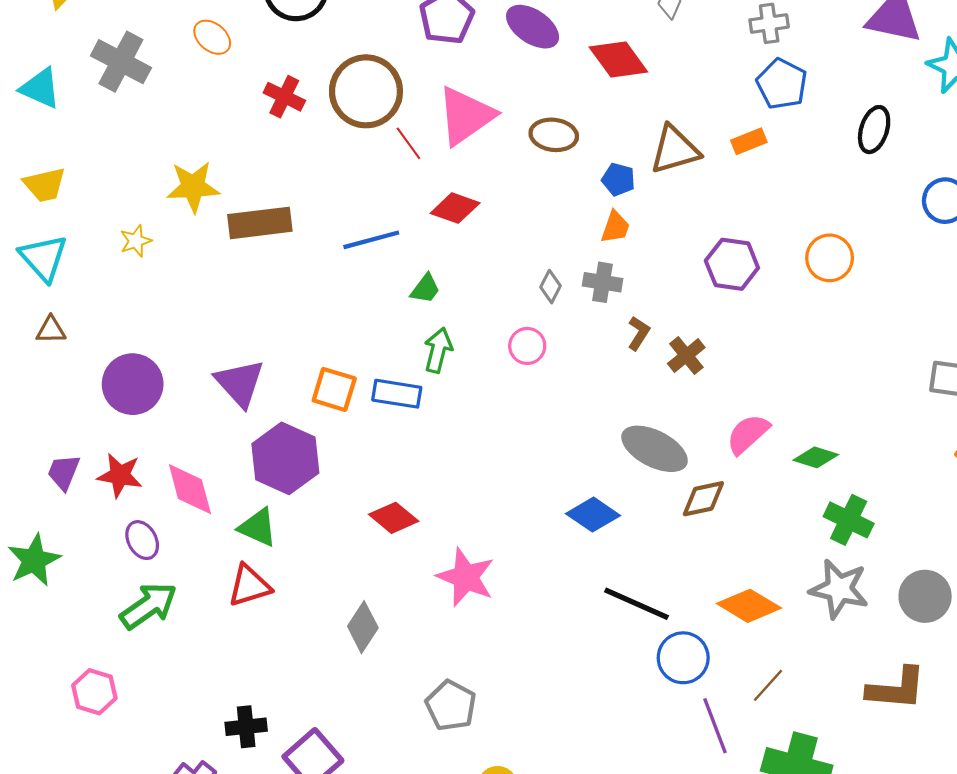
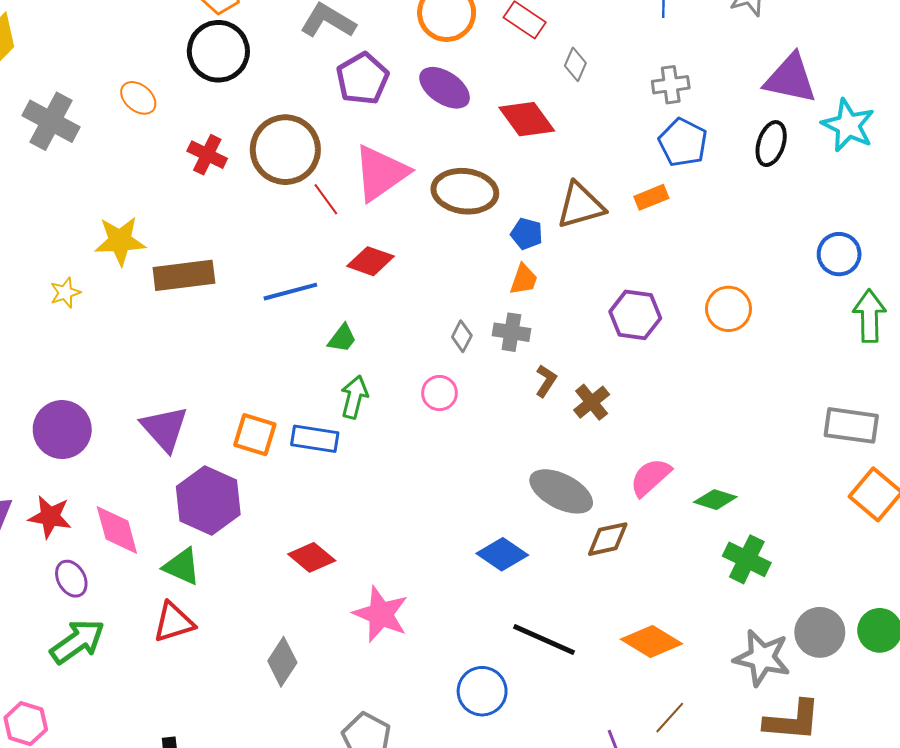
black ellipse: (874, 130) -> (771, 144), moved
brown ellipse: (554, 135) -> (465, 191), size x1.4
gray star: (839, 589) -> (762, 658), moved
blue circle: (683, 658) -> (482, 691), moved

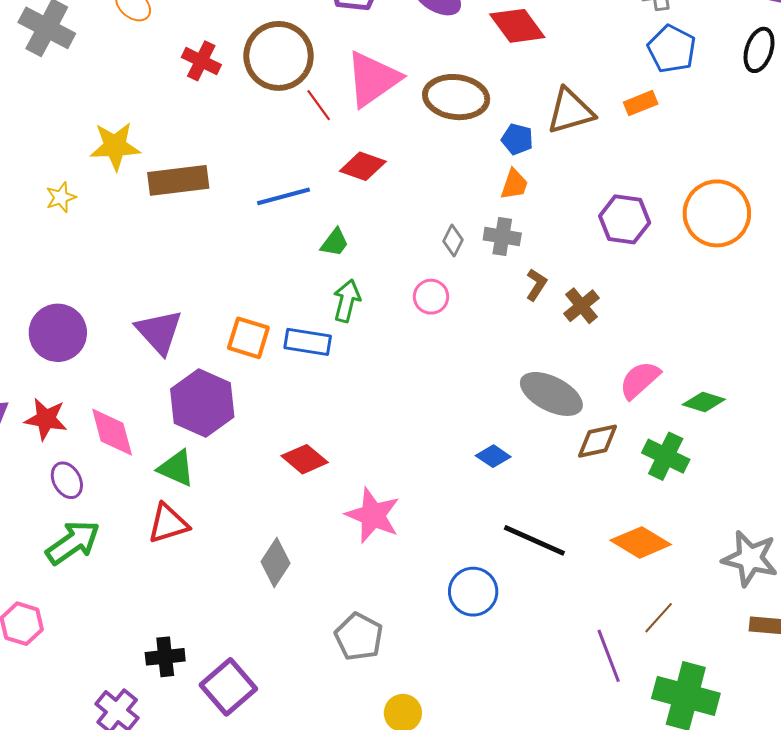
orange circle: (729, 309) -> (717, 213), size x1.5
blue diamond: (502, 554) -> (493, 456), size x0.7
green cross: (747, 559) -> (666, 456), moved

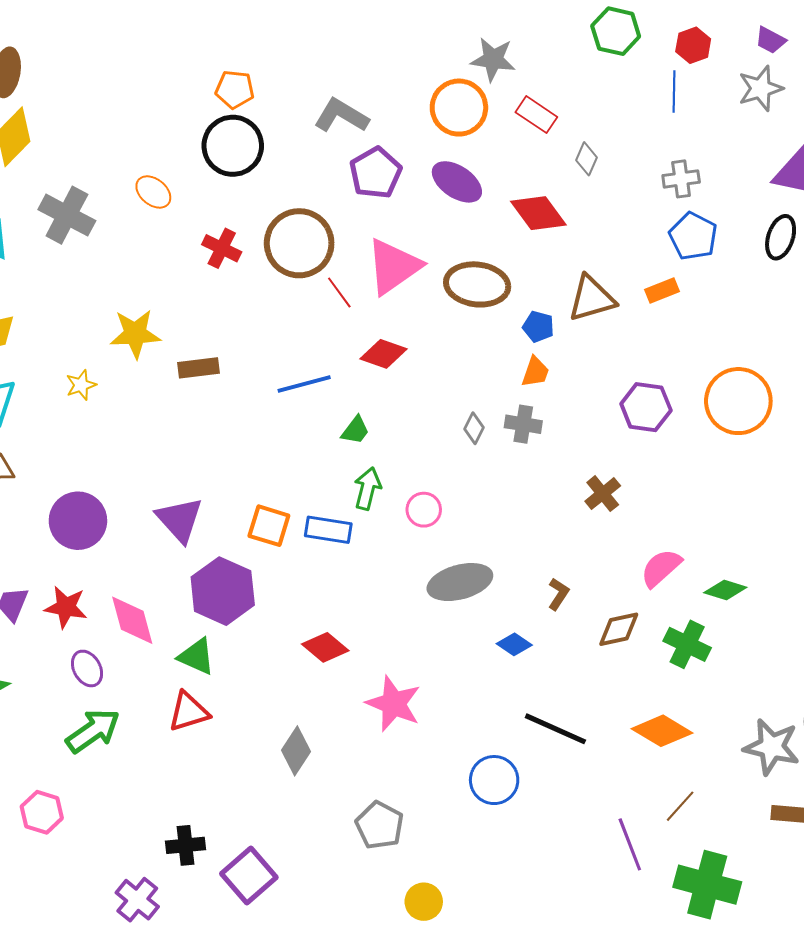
brown rectangle: (178, 180) -> (199, 368), size x0.7
brown L-shape: (536, 285) -> (558, 594), moved
pink circle: (431, 297) -> (424, 510), moved
gray ellipse: (551, 394) -> (460, 582), moved, turned -42

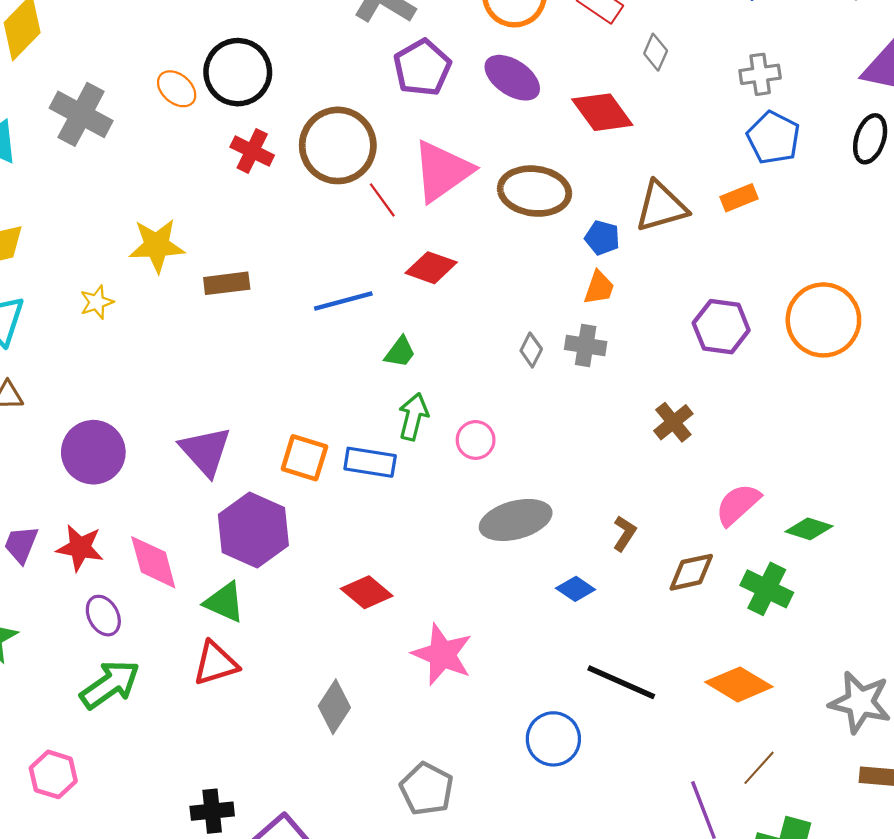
black circle: (233, 146) -> (238, 72), moved

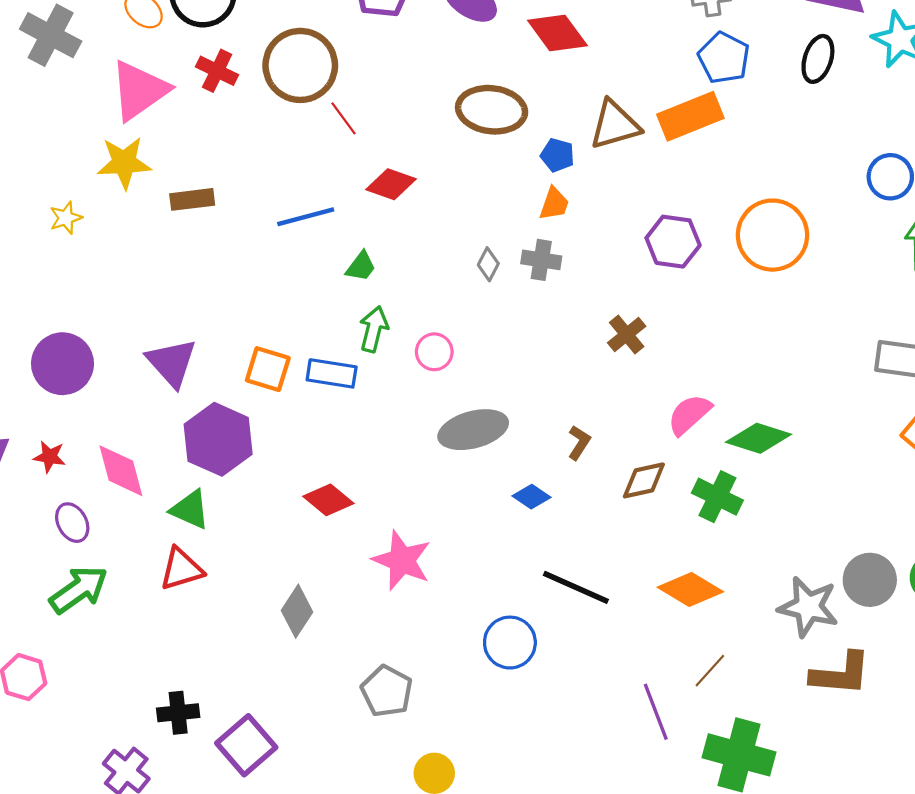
pink triangle: (442, 171) -> (139, 90), moved
orange rectangle: (739, 198) -> (690, 116), size x1.8
green diamond: (809, 529) -> (758, 438), size x1.4
red star: (80, 548) -> (50, 457), size x0.7

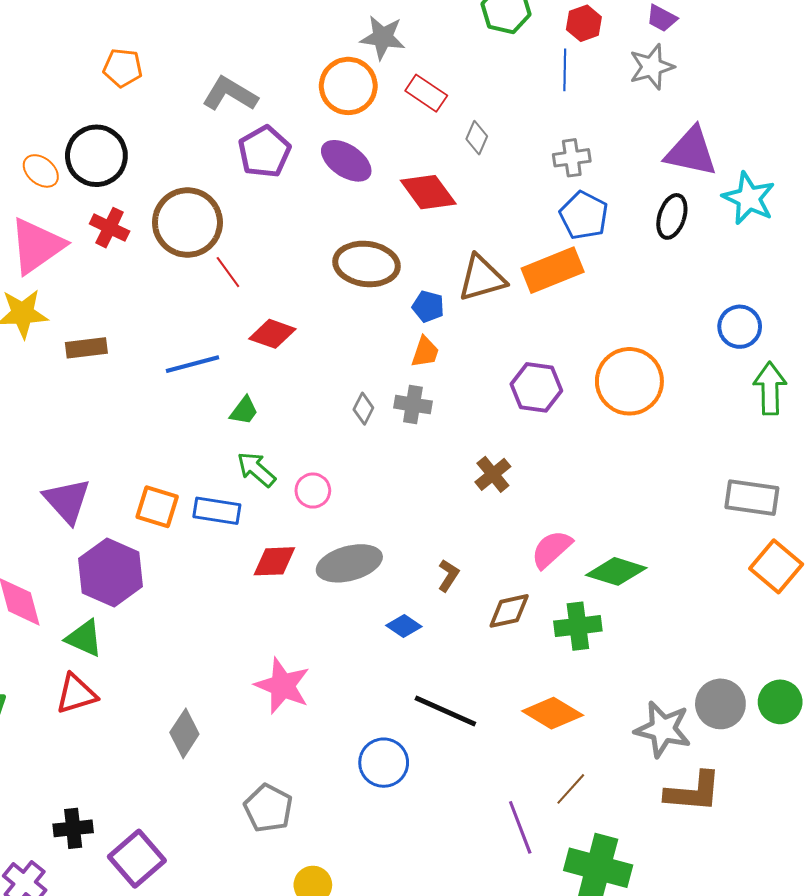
green arrow: (374, 329) -> (256, 469), turned -63
green cross: (717, 497) -> (578, 626), turned -33
red diamond: (328, 500) -> (274, 561), moved, turned -42

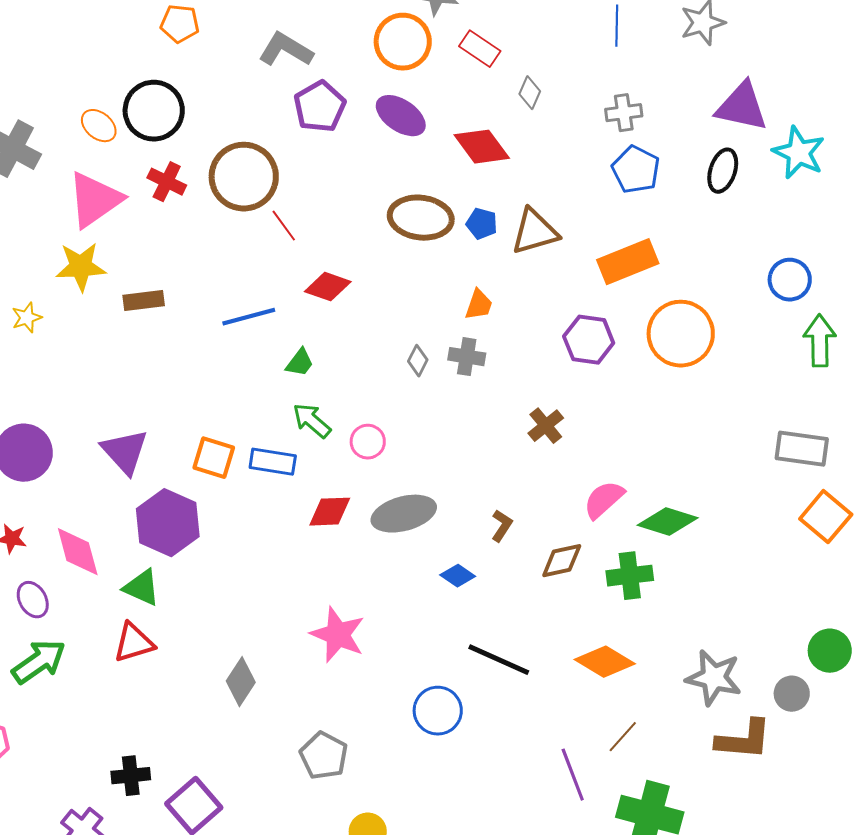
orange rectangle: (553, 270) -> (628, 262), moved
blue pentagon: (428, 306) -> (482, 224), moved
gray circle: (720, 704) -> (792, 694), moved, size x0.7

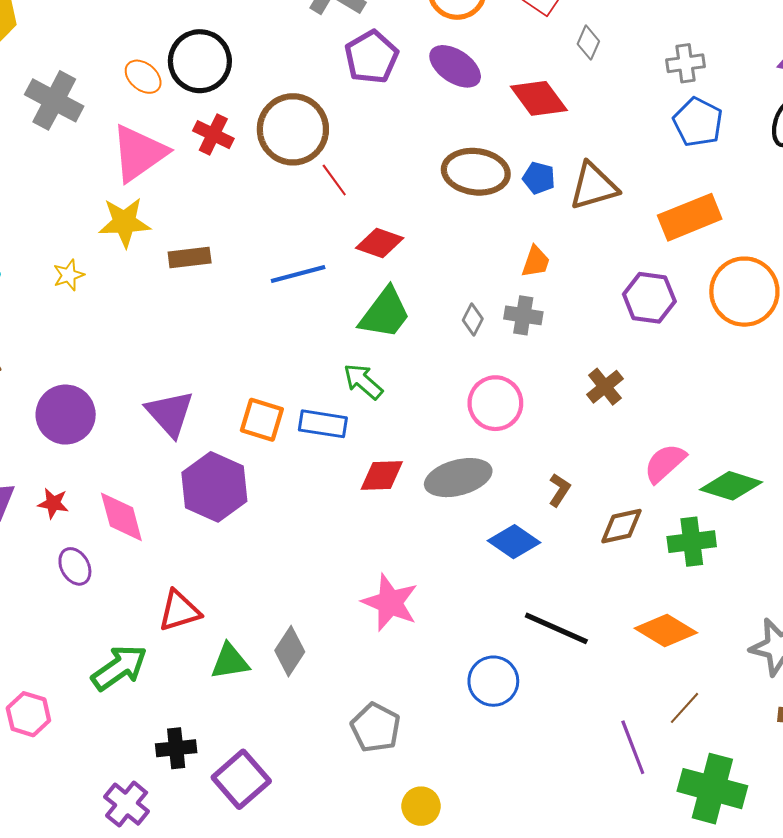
green trapezoid: (300, 363) -> (385, 313), moved, size x1.8
pink circle: (368, 442) -> (495, 403), moved, size x1.5
blue diamond: (458, 576) -> (514, 542), size x1.4
green triangle: (142, 588) -> (230, 661), moved, turned -33
green arrow: (39, 662) -> (119, 668), moved

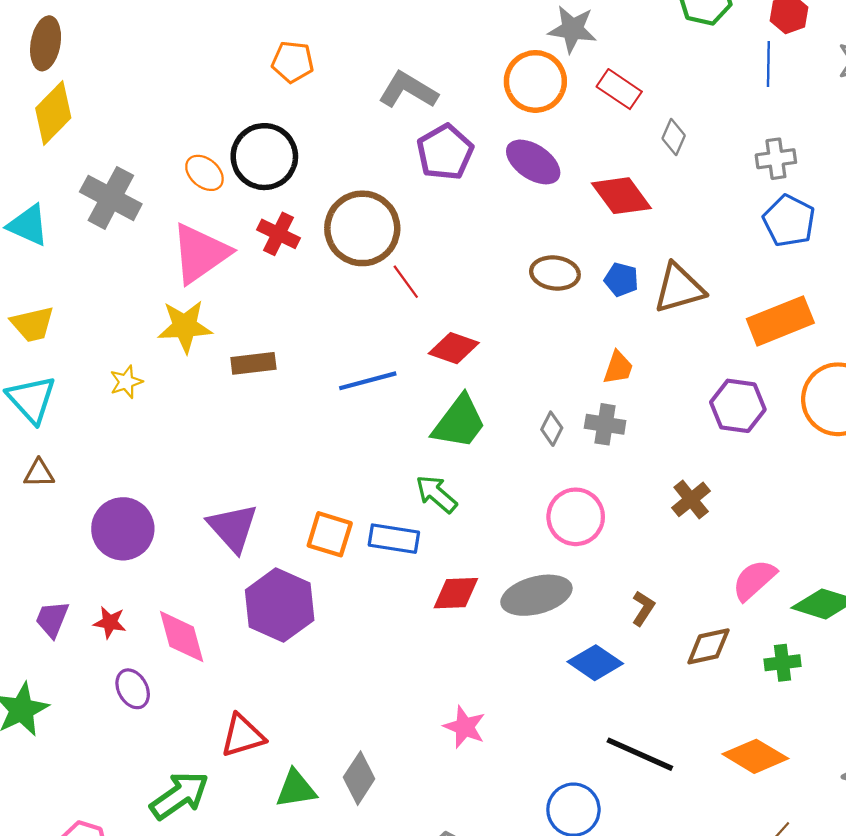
brown ellipse: (476, 172) -> (555, 273), size x0.7
green cross: (692, 542) -> (782, 663), size x0.7
pink star: (390, 603) -> (465, 727), size x0.7

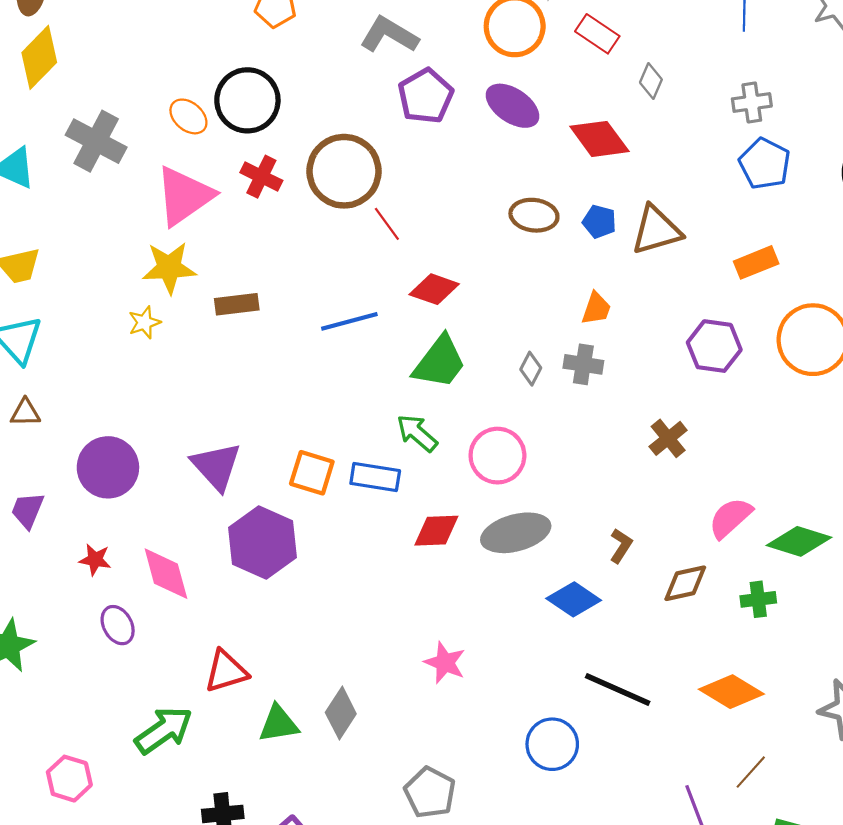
orange rectangle: (780, 321) -> (756, 262), size x0.7
yellow star: (126, 382) -> (144, 322), moved
pink circle: (576, 517) -> (497, 456), moved
purple trapezoid: (52, 619) -> (27, 510), moved

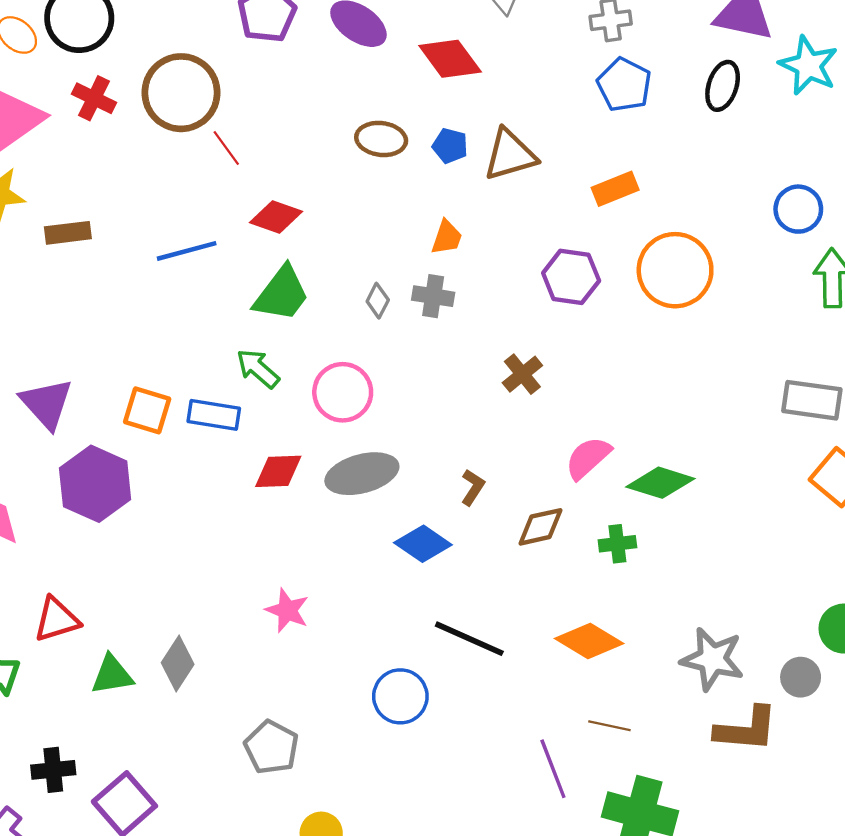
brown line: (751, 772) -> (609, 726), turned 60

